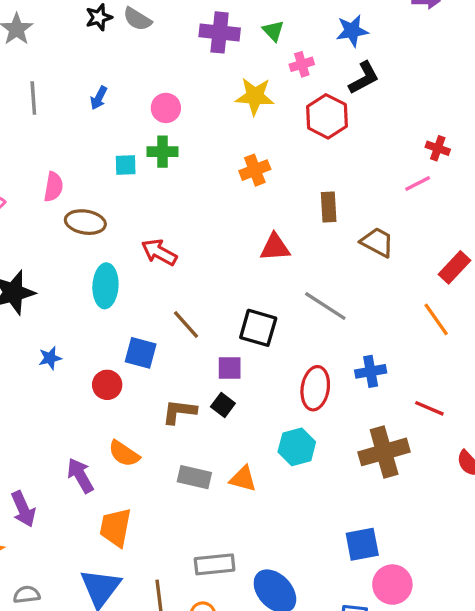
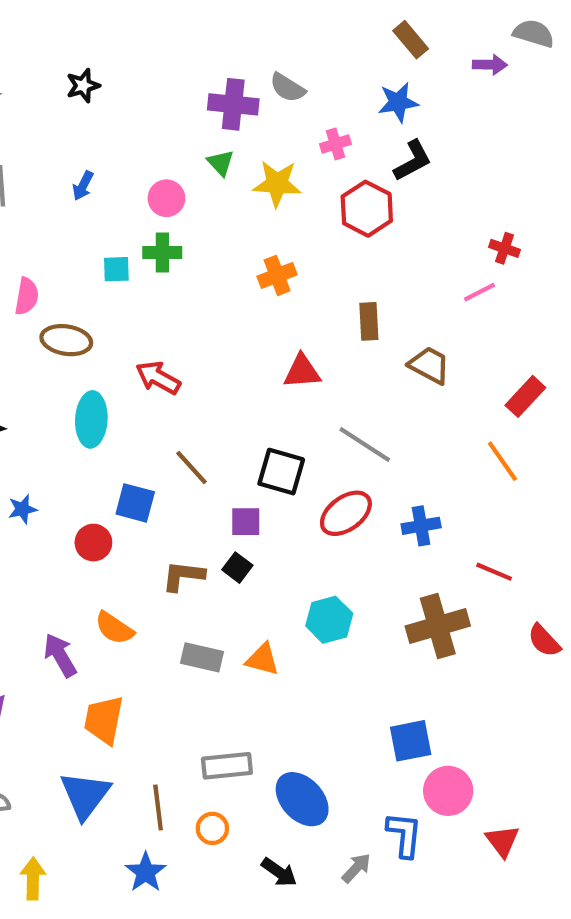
gray semicircle: (137, 19) -> (287, 88), moved
green triangle: (273, 31) -> (221, 163), moved
red ellipse: (315, 388) -> (346, 513), moved, turned 45

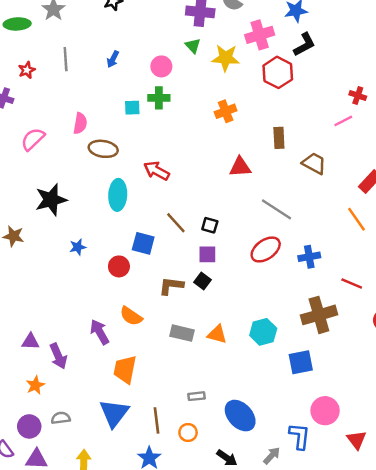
pink cross: (335, 144) -> (260, 35), size x1.6
black square: (281, 472) -> (210, 225), moved, size x0.6
cyan hexagon: (329, 620) -> (263, 332), moved
blue square: (411, 741) -> (301, 362), moved
gray rectangle: (227, 766) -> (197, 396), size x0.6

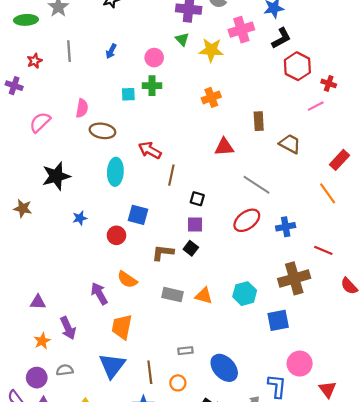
red hexagon: (278, 72) -> (297, 66), moved
brown line: (176, 223) -> (171, 175), moved, turned 54
purple arrow: (58, 356) -> (68, 328), moved

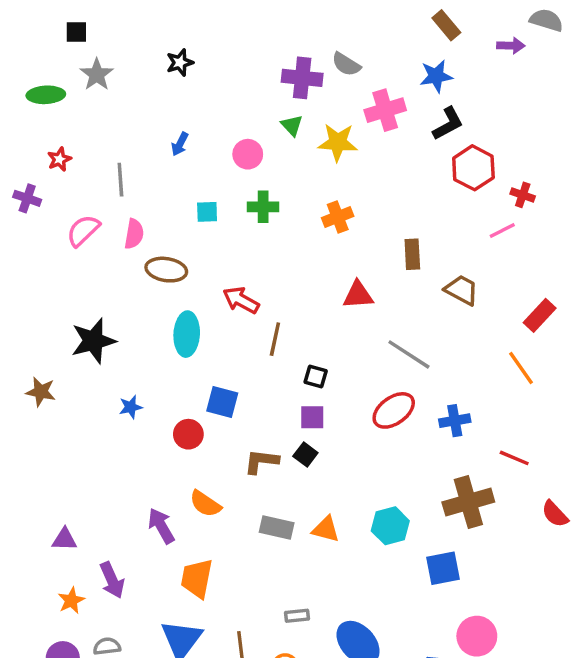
gray line: (69, 51) -> (120, 180), moved
green cross: (152, 86) -> (263, 207), moved
pink semicircle: (40, 122) -> (83, 231), moved

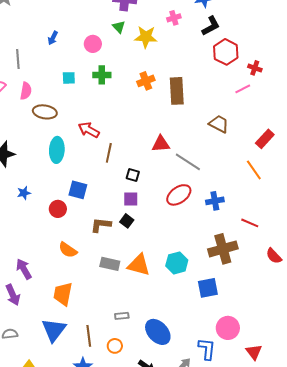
pink cross: (385, 110) -> (174, 18), size x0.6
brown rectangle: (412, 254) -> (177, 91), moved, size x1.5
red triangle: (358, 295) -> (161, 144), moved
purple arrow: (161, 526) -> (24, 269), moved
orange triangle: (326, 529) -> (139, 265), size x1.4

